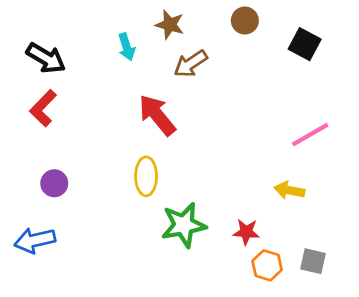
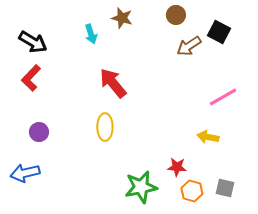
brown arrow: (191, 64) -> (189, 46), moved
green star: (184, 225) -> (141, 187), moved

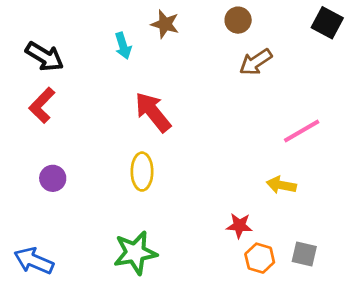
black square: (219, 32) -> (327, 23), moved
blue arrow: (25, 173) -> (34, 261), moved, turned 36
green star: (141, 187) -> (135, 253), moved

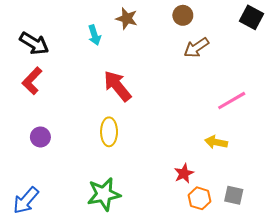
red star: (239, 226) -> (184, 173), turned -30
blue arrow: (34, 261) -> (26, 200), turned -72

